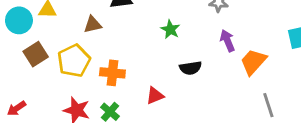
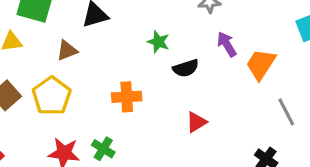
black semicircle: (190, 68) -> (186, 68), moved
orange cross: (112, 73) -> (127, 97), moved
red triangle: (155, 96) -> (196, 122), moved

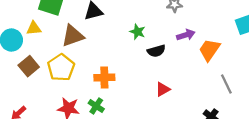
purple arrow: (227, 44) -> (186, 35), turned 102
brown triangle: (67, 50) -> (73, 36), size x1.5
orange cross: (127, 97) -> (104, 78), moved

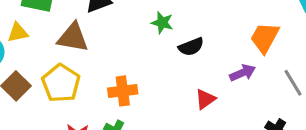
purple arrow: (186, 35) -> (243, 73), moved
brown triangle: (73, 36) -> (73, 37), turned 35

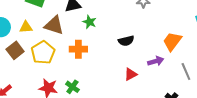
green star: (162, 23) -> (89, 22), moved
yellow triangle: (18, 33) -> (26, 27), moved
orange cross: (123, 91) -> (78, 49), moved

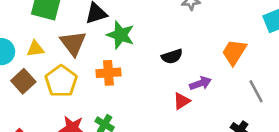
green star: (89, 22) -> (120, 35), size x1.5
brown triangle: (54, 25) -> (73, 43), turned 40
purple arrow: (156, 61) -> (200, 83), moved

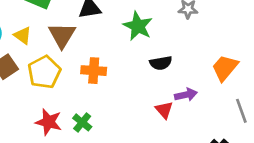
green star: (120, 35) -> (138, 26), moved
yellow triangle: (35, 49) -> (23, 35), turned 36
red triangle: (182, 101) -> (164, 110), turned -48

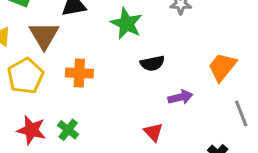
red triangle: (164, 110) -> (153, 132), moved

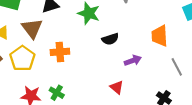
orange trapezoid: (222, 67) -> (160, 36), turned -35

